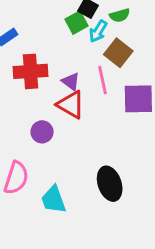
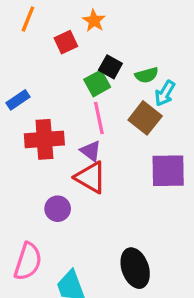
cyan arrow: (98, 31) -> (165, 93), moved
pink line: (102, 80) -> (99, 118), moved

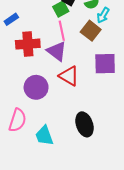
purple triangle: (91, 151) -> (57, 51), size x1.5
red triangle: (91, 177) -> (69, 76), moved
purple circle: (58, 209) -> (36, 87), size x1.5

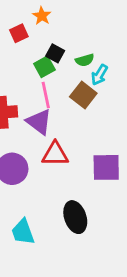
purple square: (105, 64) -> (106, 167), moved
red triangle: (69, 76) -> (55, 154), turned -30

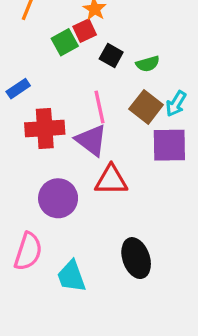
red square: (19, 33) -> (85, 31), moved
green square: (44, 67) -> (65, 42), moved
cyan arrow: (99, 75) -> (176, 104), moved
purple square: (106, 167) -> (169, 145), moved

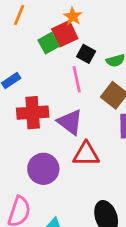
red square: (85, 31) -> (65, 34), size x1.4
pink line: (100, 107) -> (77, 79), moved

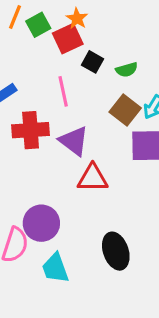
green square: (49, 43) -> (38, 25), moved
pink line: (77, 79) -> (63, 91), moved
purple circle: (43, 169) -> (41, 223), moved

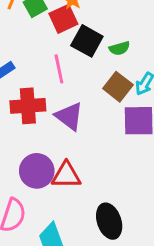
black square: (93, 62) -> (87, 41), size x1.5
red triangle: (93, 178) -> (66, 175), moved
purple circle: (41, 223) -> (37, 171), moved

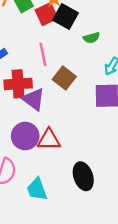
black square: (87, 41) -> (65, 16), moved
brown square: (118, 87) -> (64, 78), moved
purple triangle: (69, 116) -> (33, 99), moved

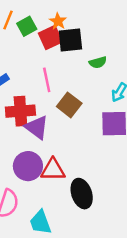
black square: (65, 16) -> (70, 40), turned -35
black ellipse: (83, 176) -> (82, 194), moved

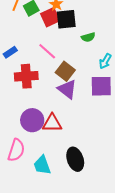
pink line: (47, 80) -> (47, 51), turned -36
purple triangle: (37, 127) -> (67, 89), moved
black ellipse: (82, 194) -> (75, 159), moved

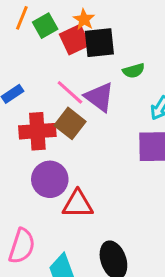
brown square: (65, 71) -> (70, 123), moved
purple triangle: (67, 89) -> (99, 97), moved
purple circle: (32, 120) -> (50, 179), moved

